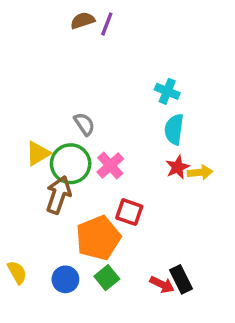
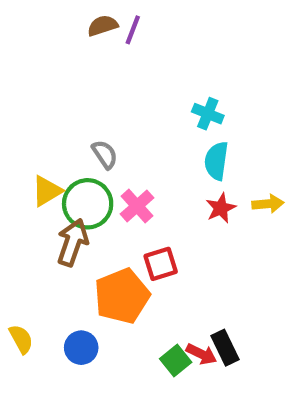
yellow arrow: (200, 172) -> (268, 204), moved
red square: (129, 212) -> (161, 264), turned -36
green square: (107, 278) -> (176, 361), moved

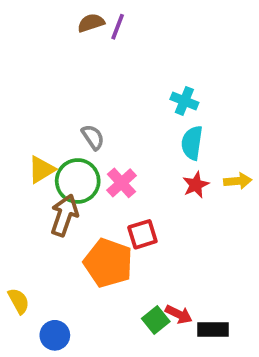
orange pentagon: (122, 296) -> (108, 263), turned -30
blue circle: (81, 348) -> (55, 335), moved
black rectangle: (225, 348) -> (213, 330), moved, turned -64

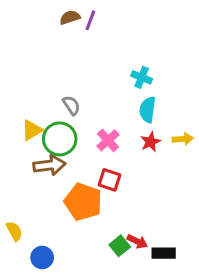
pink cross: (121, 183) -> (108, 140), moved
brown arrow: (64, 215) -> (49, 165), turned 64
red square: (142, 234) -> (109, 180), turned 35

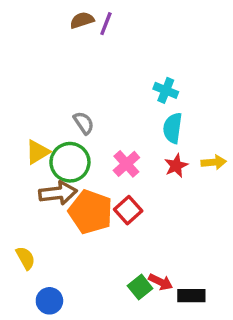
red square: (109, 180) -> (128, 210), turned 30
orange pentagon: (83, 202) -> (90, 212), moved
yellow semicircle: (14, 231) -> (25, 258), moved

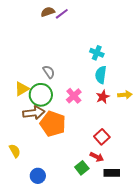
purple line: (106, 24) -> (62, 14), turned 32
red square: (128, 210) -> (102, 137), moved
red arrow: (161, 282) -> (97, 157), moved
blue circle: (49, 301) -> (38, 176), moved

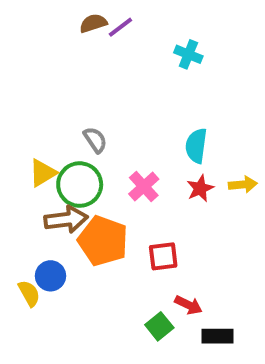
cyan cross: (97, 53) -> (188, 54), moved
red square: (102, 137) -> (163, 256), moved, turned 35
blue circle: (38, 176) -> (51, 276), moved

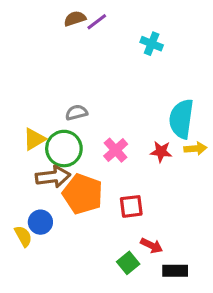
gray semicircle: (95, 140) -> (76, 113), turned -70
cyan semicircle: (196, 146) -> (181, 119), moved, size x1.4
red star: (200, 188) -> (161, 152), turned 30

